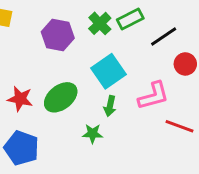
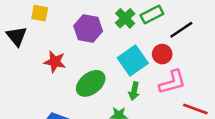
red circle: (185, 64) -> (162, 54), moved
red star: (20, 99) -> (55, 62), moved

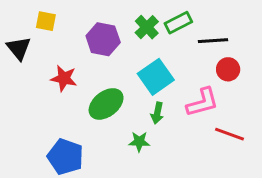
black line: (181, 30) -> (213, 41), turned 30
red circle: (162, 54) -> (228, 69), moved

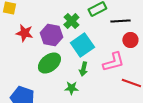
green cross: (147, 27) -> (71, 21), moved
purple hexagon: (103, 39) -> (51, 35), moved
red star: (64, 78) -> (24, 33), moved

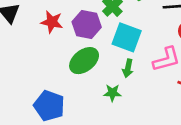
cyan square: (82, 45) -> (127, 37), turned -35

